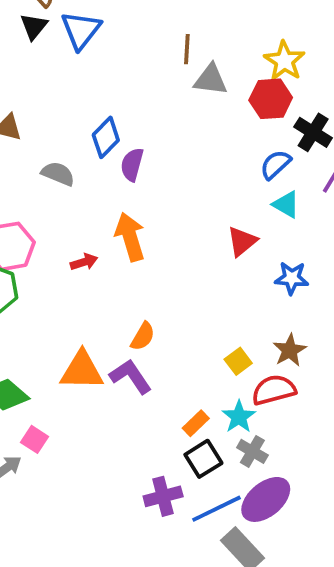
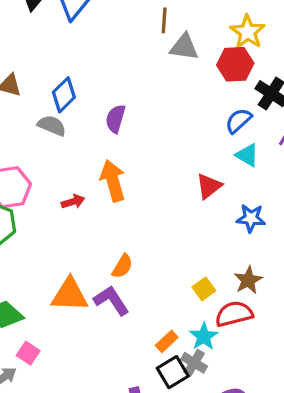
blue diamond: (106, 137) -> (64, 95), moved
gray cross: (252, 451) -> (194, 363), moved

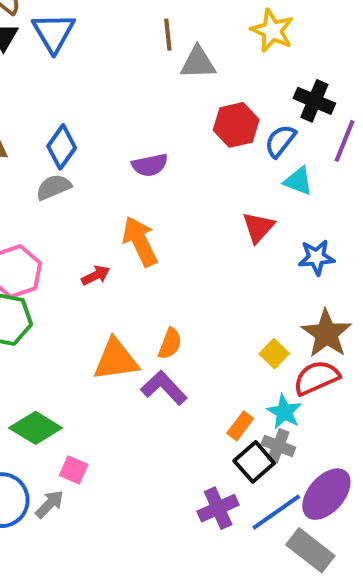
red hexagon: (235, 64) -> (236, 125), moved
purple semicircle: (116, 119) -> (150, 165), moved, turned -108
gray semicircle: (52, 126) -> (54, 187), turned -36
brown star: (248, 280) -> (326, 334), size x1.4
orange triangle: (70, 295) -> (116, 360), moved

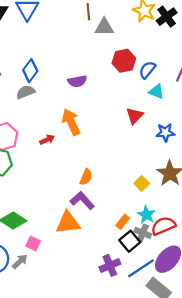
black cross: (314, 101) -> (167, 17), moved, turned 30
orange triangle: (116, 360) -> (68, 223), moved
red semicircle: (316, 378) -> (163, 226), moved

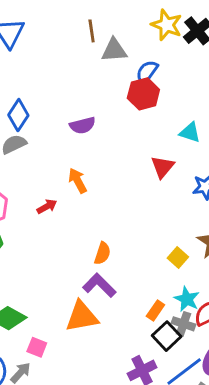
blue semicircle: (147, 70) -> (147, 72), moved
orange arrow: (71, 122) -> (78, 181), size x0.7

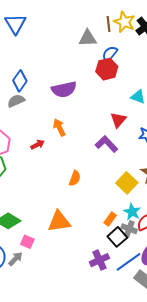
brown line: (92, 31) -> (108, 24), moved
purple semicircle: (83, 125) -> (64, 89), size x1.4
yellow square: (178, 257) -> (127, 183), size x1.5
purple L-shape: (99, 285) -> (106, 144), moved

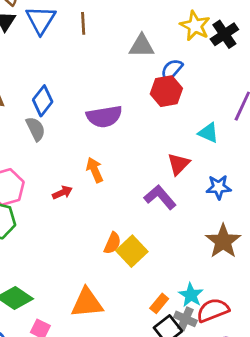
brown line: (108, 24) -> (83, 23), moved
gray semicircle: (16, 101) -> (36, 129), turned 84
yellow square: (127, 183) -> (132, 251), moved

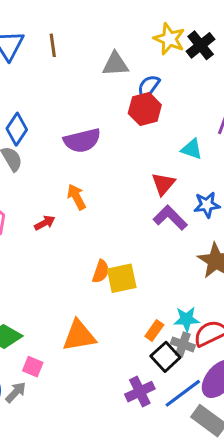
purple L-shape: (160, 197) -> (170, 218), moved
yellow square: (132, 251) -> (122, 278), turned 36
cyan star: (191, 295) -> (187, 319), turned -30

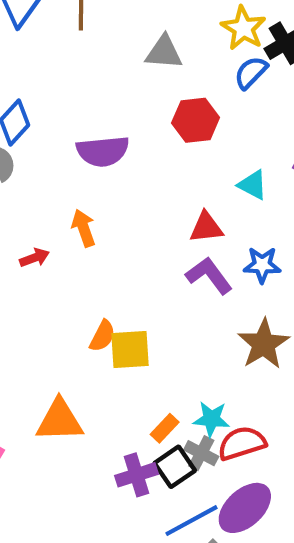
blue semicircle: (149, 87) -> (251, 73), moved
red triangle: (163, 184) -> (206, 227), turned 35
purple cross: (140, 392) -> (136, 475), moved

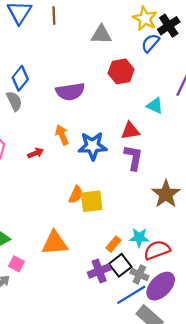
blue star: (262, 265) -> (93, 146), moved, size x1.4
purple L-shape: (209, 275) -> (133, 158), turned 50
gray cross: (201, 453) -> (139, 274), moved

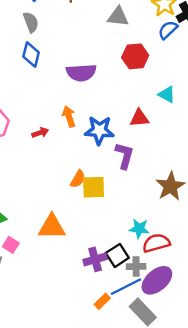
blue diamond: (20, 78) -> (31, 55), turned -30
gray semicircle: (14, 101) -> (31, 22), moved
purple L-shape: (133, 158) -> (124, 156), moved
orange rectangle: (113, 244) -> (102, 301), moved
gray cross: (139, 274) -> (136, 267), turned -30

